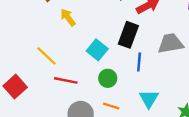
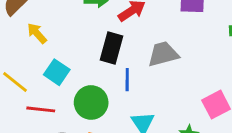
cyan square: (97, 50) -> (57, 72), moved
green circle: (108, 78) -> (91, 102), size x1.5

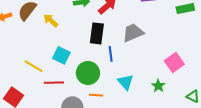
yellow arrow: (37, 33) -> (51, 20), moved

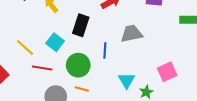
black rectangle: (97, 33) -> (81, 25), moved
cyan triangle: (125, 82) -> (126, 81), moved

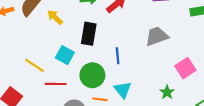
gray trapezoid: (131, 34) -> (157, 36), moved
cyan triangle: (126, 81) -> (123, 90), moved

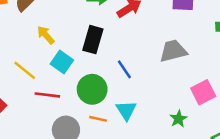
yellow arrow: (55, 17) -> (46, 35), moved
blue line: (118, 56) -> (124, 69), turned -35

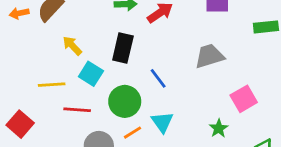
yellow line: (25, 70) -> (52, 85), turned -40
orange line: (98, 119) -> (133, 133), turned -42

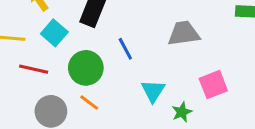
cyan triangle: (162, 122) -> (153, 91), moved
orange line: (133, 133) -> (89, 103), turned 60

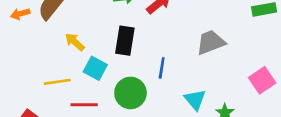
blue line: (125, 49) -> (162, 68), turned 50
pink square: (213, 85) -> (262, 80), moved

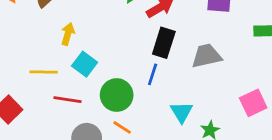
black rectangle: (125, 41) -> (164, 43), moved
yellow arrow: (75, 42) -> (68, 34), turned 55

